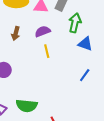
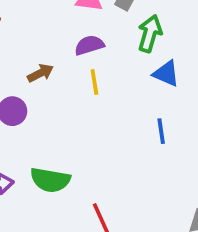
brown arrow: (16, 33) -> (40, 73), moved, turned -136
blue line: (85, 75) -> (161, 131), turned -48

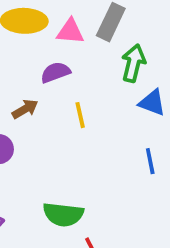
purple semicircle: (89, 45) -> (55, 72), moved
green semicircle: (50, 180) -> (63, 214), moved

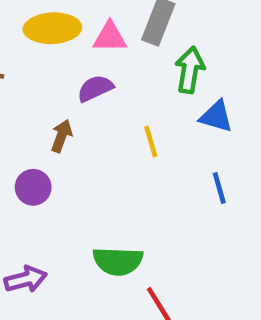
brown arrow: (25, 109) -> (62, 136), turned -35
yellow line: (80, 115) -> (151, 142), moved

